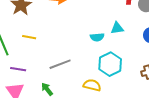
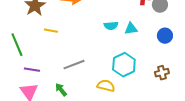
yellow line: (29, 37) -> (51, 31), moved
cyan semicircle: (97, 37) -> (111, 26), moved

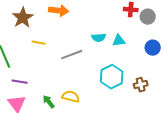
gray line: (74, 65) -> (72, 55), moved
brown cross: (162, 73) -> (141, 85), moved
yellow semicircle: (106, 86) -> (71, 97), moved

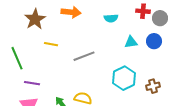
cyan semicircle: (99, 38) -> (111, 18), moved
blue circle: (153, 48) -> (154, 41), moved

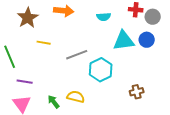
cyan triangle: (131, 42) -> (124, 41), size x1.6
cyan hexagon: (124, 78) -> (101, 70), moved
brown cross: (153, 86) -> (137, 92), moved

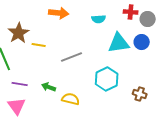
brown star: (28, 18) -> (19, 33), moved
cyan hexagon: (101, 70) -> (107, 79), moved
brown cross: (137, 92) -> (140, 94), moved, turned 32
green arrow: (54, 102) -> (49, 87), moved, turned -32

